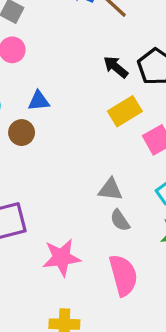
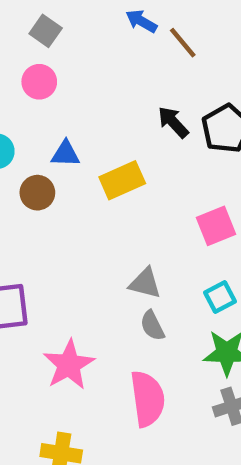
yellow rectangle: (125, 111) -> (122, 180), moved
pink star: (62, 258) -> (69, 365), turned -30

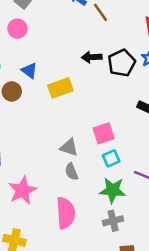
black arrow: (173, 122) -> (92, 57), turned -54
blue triangle: (65, 154) -> (29, 71), turned 30
pink square: (216, 226) -> (104, 133), moved

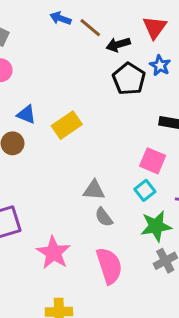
black arrow: (92, 57) -> (118, 45), moved
pink square: (104, 133) -> (153, 161), moved, turned -35

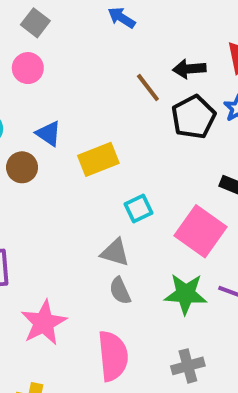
brown line: (90, 28) -> (148, 88), moved
pink square: (153, 161) -> (200, 231), size x1.4
cyan square: (145, 190) -> (138, 208), moved
green star: (156, 226) -> (186, 294), moved

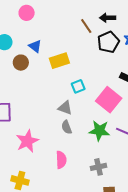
pink semicircle: (113, 356) -> (61, 160), size x0.7

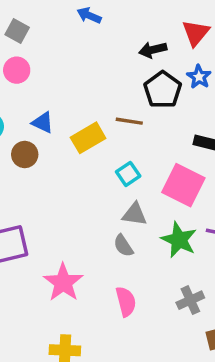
brown line: (86, 26) -> (129, 121), moved, turned -35
gray triangle: (65, 108) -> (135, 214), moved
green star: (99, 131) -> (179, 240), turned 30

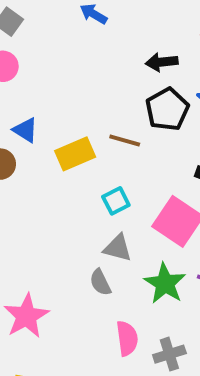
pink semicircle: (126, 302) -> (127, 338), moved

